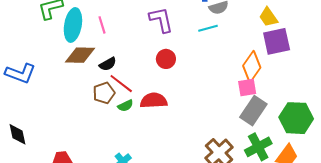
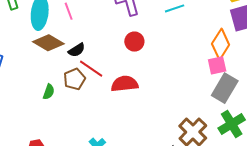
brown diamond: (80, 55) -> (48, 43), turned 32
green semicircle: (125, 106) -> (49, 92), moved, turned -42

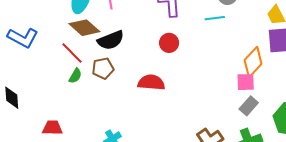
black semicircle: (77, 50) -> (111, 40), size x1.5
red line: (91, 69) -> (72, 53), moved
gray rectangle: (225, 88) -> (249, 106), size x0.7

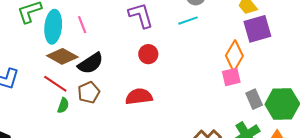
gray rectangle: (249, 106) -> (254, 99), moved, turned -54

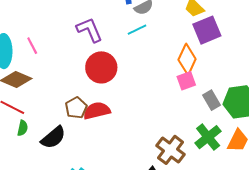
red circle: (148, 54) -> (101, 67), size x1.6
black semicircle: (91, 63) -> (53, 138), moved
brown pentagon: (89, 92) -> (76, 108), moved

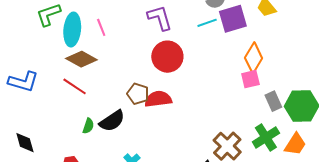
purple square: (207, 30) -> (233, 19), moved
brown pentagon: (76, 108) -> (138, 94), turned -30
green semicircle: (23, 128) -> (88, 126), moved

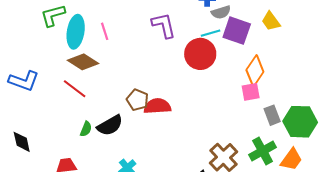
purple square: (233, 19) -> (237, 31), turned 32
red circle: (167, 57) -> (200, 54), moved

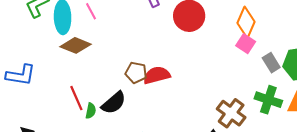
red line: (75, 89) -> (76, 98), moved, turned 40
pink square: (251, 92) -> (246, 44), turned -36
green cross: (263, 151) -> (268, 100), turned -32

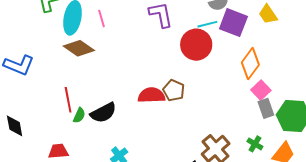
pink square: (246, 44) -> (261, 90), moved
brown pentagon: (136, 73) -> (174, 90), moved
green cross: (268, 100) -> (255, 144), size x0.6

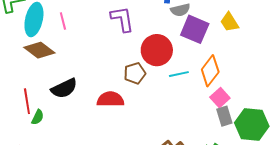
cyan line: (207, 24) -> (179, 74), moved
brown pentagon: (174, 90) -> (135, 73), moved, turned 30
black semicircle: (103, 113) -> (64, 88), moved

